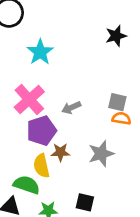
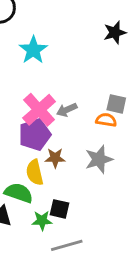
pink cross: (29, 99) -> (39, 110), moved
orange semicircle: (121, 118) -> (106, 120), moved
black square: (85, 202) -> (59, 209), moved

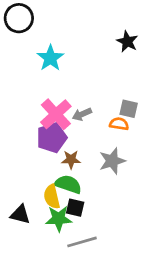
black star: (115, 32) -> (127, 41), turned -30
yellow semicircle: (35, 172) -> (52, 197), moved
green semicircle: (19, 193) -> (68, 184), moved
green star: (42, 221) -> (59, 219), size x1.4

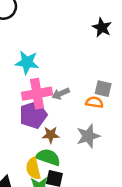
cyan star: (50, 58) -> (27, 62), moved, turned -30
pink cross: (56, 114) -> (37, 94), turned 32

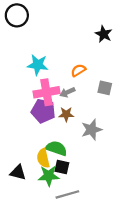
orange semicircle: (94, 102) -> (78, 70), moved, turned -40
purple pentagon: (33, 115) -> (43, 111), turned 30
brown star: (51, 135) -> (66, 114), moved

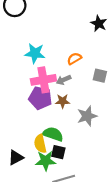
black triangle: (18, 172) -> (16, 158), turned -42

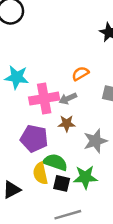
cyan star: (35, 53) -> (17, 77), moved
purple pentagon: (40, 98) -> (34, 138), moved
green star: (46, 161) -> (85, 177), moved

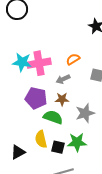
pink cross: (44, 99) -> (39, 63), moved
purple pentagon: (34, 138) -> (36, 98), moved
green semicircle: (55, 162) -> (53, 117), moved

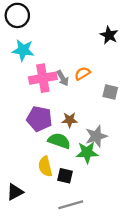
cyan star: (22, 62) -> (23, 50), moved
gray arrow: (63, 79) -> (63, 78), moved, turned -96
green star: (77, 142) -> (87, 152), moved
black triangle: (18, 152) -> (15, 192), moved

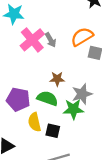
orange semicircle: (82, 73) -> (82, 37), moved, size x1.5
pink cross: (43, 78) -> (32, 40), turned -30
purple pentagon: (39, 119) -> (18, 99), moved

